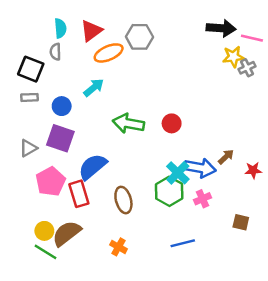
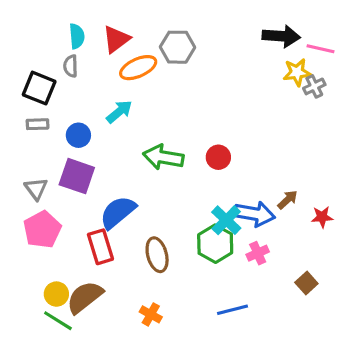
gray triangle: (28, 148) -> (36, 189), turned -36
pink pentagon: (51, 181) -> (42, 230), moved
brown square: (241, 222) -> (306, 283), turned 35

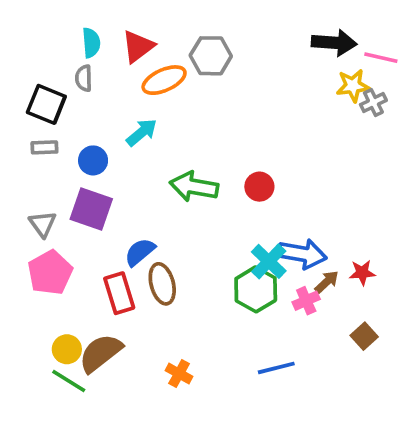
brown arrow: (288, 200) -> (327, 282), moved
blue semicircle: (118, 212) -> (140, 252), size x0.7
red star: (322, 217) -> (362, 273), moved
brown ellipse: (157, 255) -> (162, 284), moved

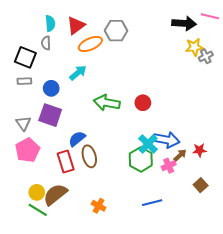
pink line: (381, 58) -> (210, 16), moved

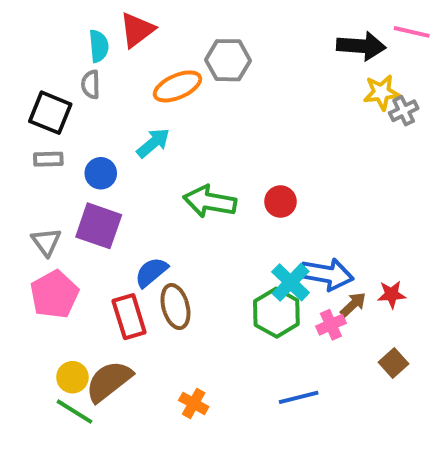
red triangle: (76, 25) -> (137, 30), moved

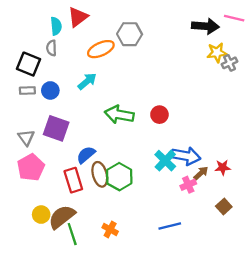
blue circle: (101, 173) -> (50, 90), moved
green hexagon: (276, 313) -> (119, 177), moved
green line: (75, 412) -> (72, 234), moved, turned 40

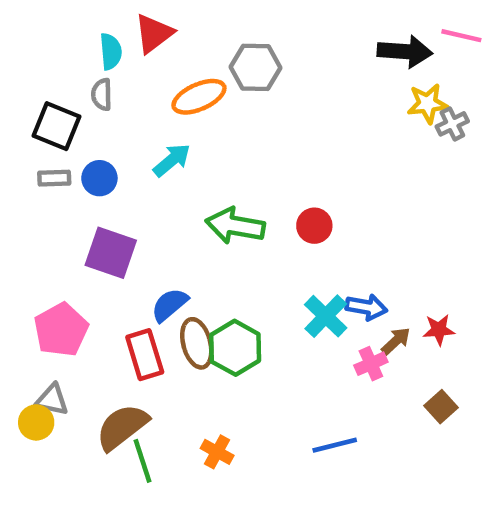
gray triangle: (26, 138) -> (52, 400), moved, turned -42
blue arrow: (186, 156) -> (366, 307), size x0.7
yellow circle: (41, 215) -> (36, 422), moved

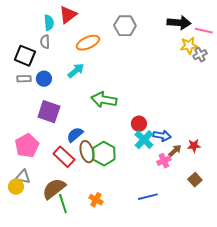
pink line: (461, 36) -> (204, 31), moved
gray hexagon: (256, 67) -> (125, 26), moved
red circle: (314, 226) -> (139, 124), moved
red rectangle: (145, 355) -> (64, 157), turned -30

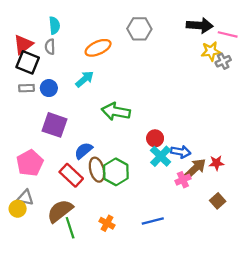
red triangle: (68, 15) -> (23, 44), moved
brown arrow: (175, 151) -> (195, 169), size x1.5
blue line: (148, 197) -> (153, 221), moved

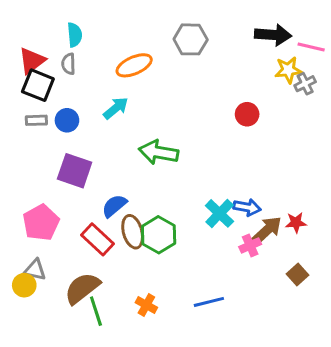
red circle: (155, 138) -> (247, 114), moved

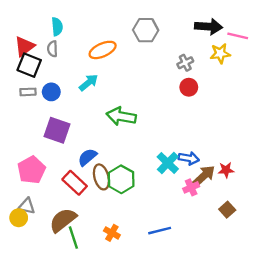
gray cross: (305, 84) -> (185, 63), moved

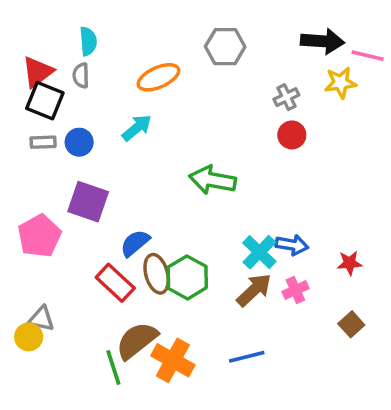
green arrow: (121, 116) -> (213, 180), moved
pink pentagon: (31, 170) -> (39, 236), moved
brown arrow: (204, 176) -> (254, 290), moved
brown semicircle: (63, 220) -> (137, 340), moved
orange cross: (112, 233) -> (173, 360), size x1.6

